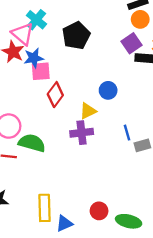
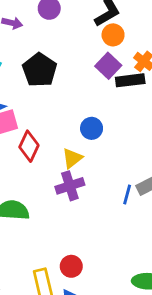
blue line: (127, 133) -> (127, 195), moved, turned 42
red circle: (99, 211) -> (71, 266), moved

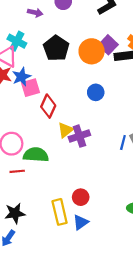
orange circle: (113, 35) -> (92, 51), moved, size x1.5
yellow triangle: (72, 158) -> (66, 130), moved

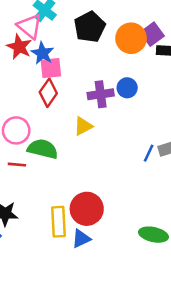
blue star: (21, 77) -> (42, 53), turned -30
red diamond: (48, 106) -> (48, 93), moved
purple cross: (79, 136) -> (101, 94), moved
red circle: (81, 197) -> (87, 209), size x1.6

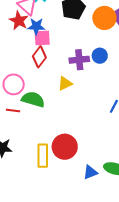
blue star: (42, 53) -> (36, 26), turned -30
blue triangle: (81, 239) -> (90, 172), moved

